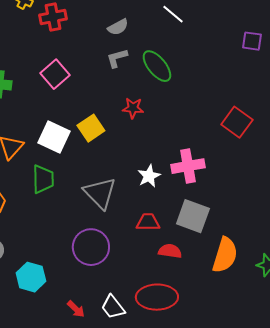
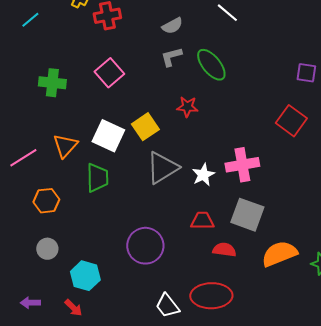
purple square: (252, 41) -> (306, 73), moved
gray triangle: (100, 193) -> (162, 168), moved, turned 42
orange semicircle: (225, 255) -> (279, 254), turned -129
red arrow: (76, 309) -> (73, 308), moved

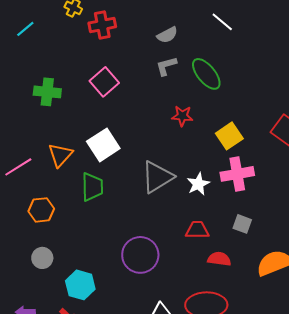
yellow square: (145, 127) -> (229, 136), moved
white square: (108, 136) -> (103, 145), turned 32
gray square: (247, 215) -> (242, 224), size x0.6

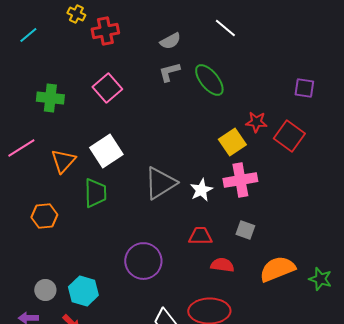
red star: (182, 116) -> (256, 122), moved
pink line: (18, 167) -> (21, 148), moved
gray circle: (42, 258) -> (45, 290), moved

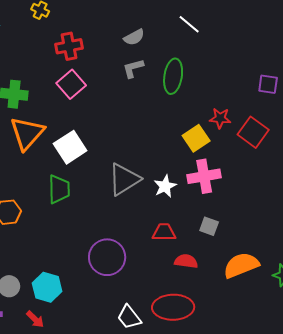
red cross: (105, 31) -> (69, 46), moved
green ellipse: (209, 80) -> (173, 76), turned 48
orange triangle: (63, 161) -> (27, 133), moved, size x1.4

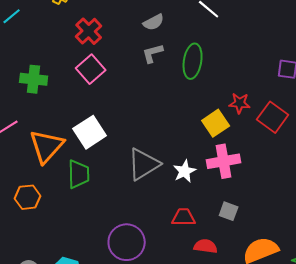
red cross: (69, 46) -> (89, 31), turned -32
orange triangle: (27, 133) -> (47, 146), moved

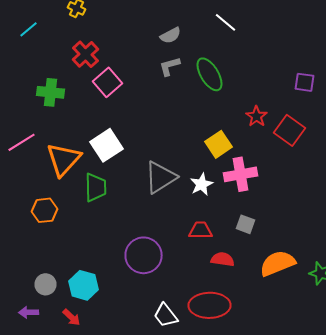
red cross: (89, 31) -> (86, 54), moved
green ellipse: (193, 61) -> (210, 74), turned -40
red star: (240, 103) -> (256, 116), turned 30
yellow square: (216, 123) -> (218, 144), moved

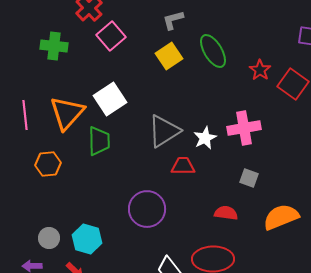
green ellipse: (210, 74) -> (213, 51), moved
pink line: (22, 142) -> (25, 115), moved, turned -64
yellow square: (218, 144) -> (169, 56), moved
red trapezoid: (200, 230) -> (183, 166), moved

